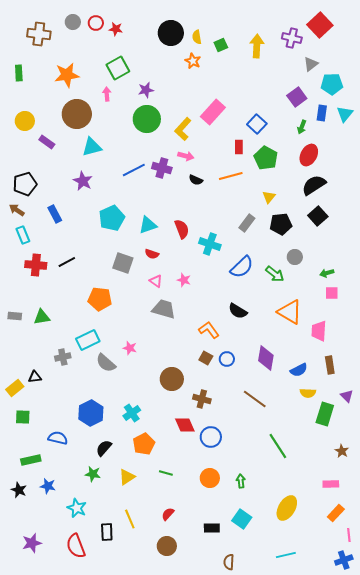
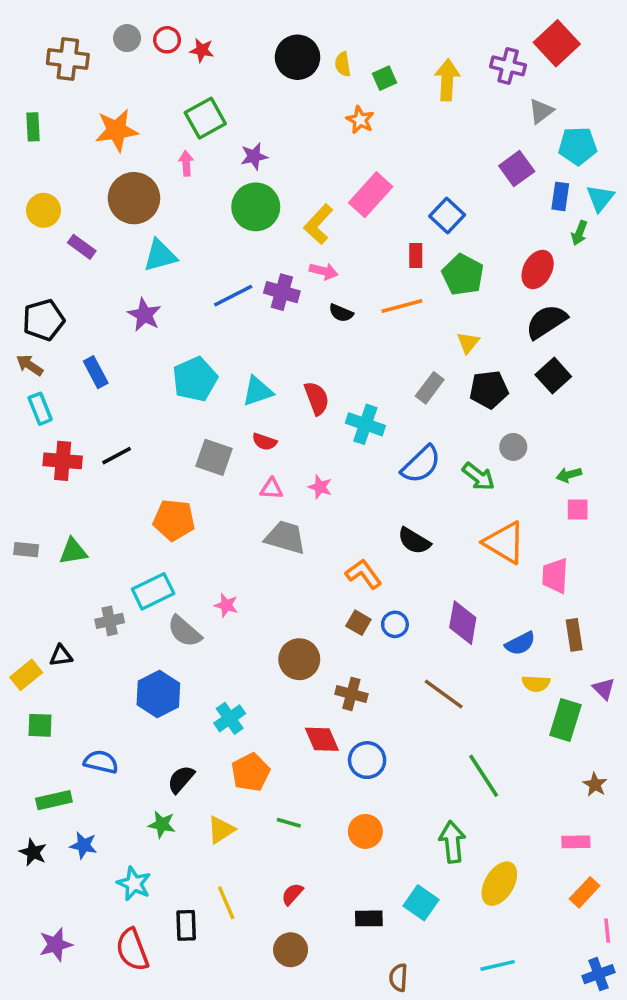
orange star: (193, 61) -> (360, 120), moved
green arrow: (302, 127) -> (579, 233), moved
pink triangle: (156, 281) -> (271, 489), turned -32
blue hexagon: (91, 413) -> (158, 694), moved
green arrow: (241, 481) -> (452, 842), moved, size x1.6

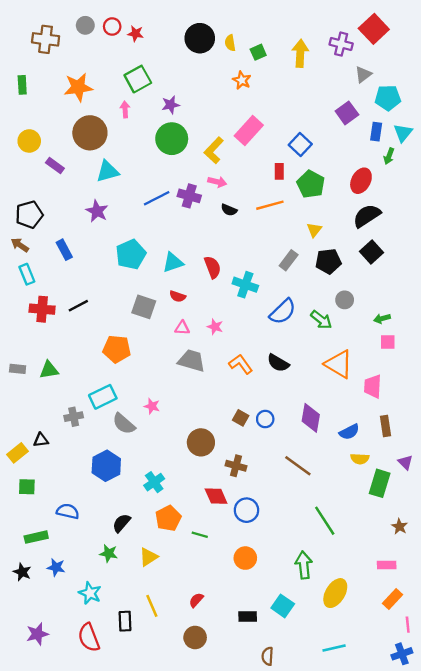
orange L-shape: (364, 574) -> (241, 364), moved
green line: (289, 823) -> (200, 535), moved

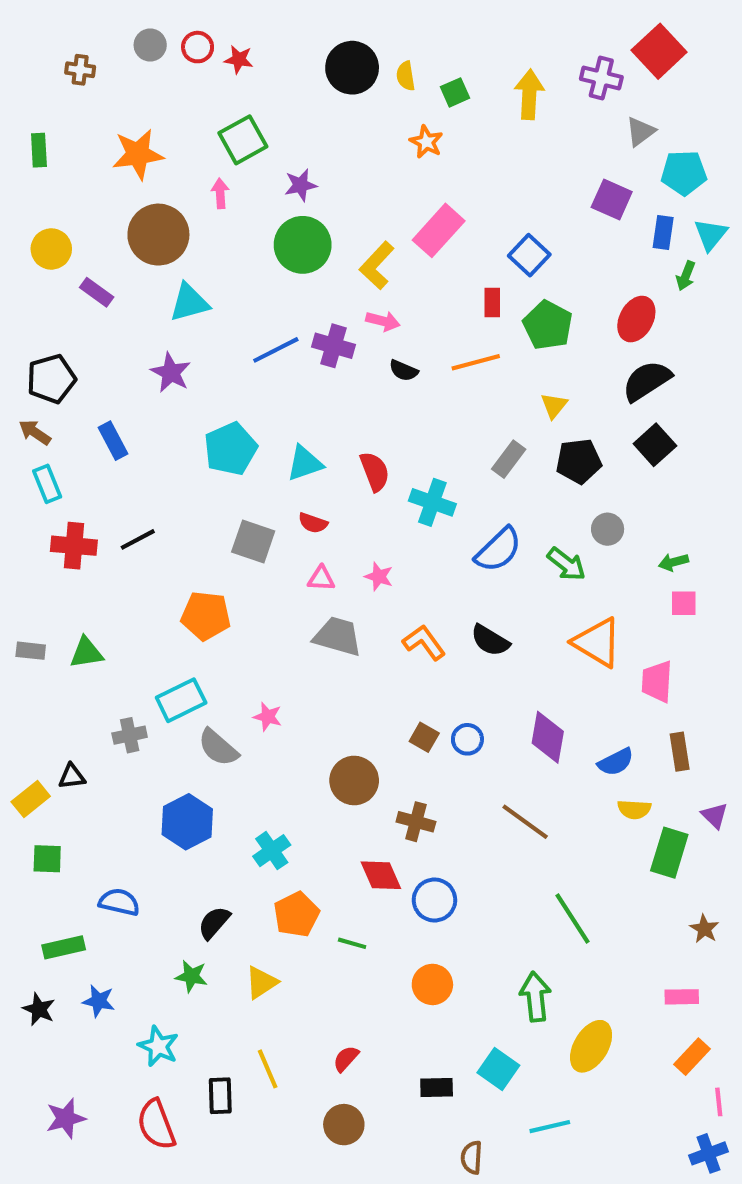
brown cross: (46, 39) -> (80, 70), size x0.6
purple square: (347, 113) -> (612, 200), turned -30
cyan line: (334, 648) -> (550, 1127), moved

